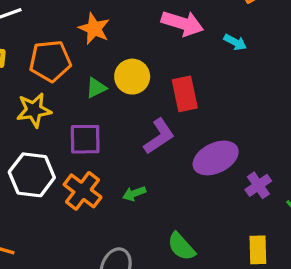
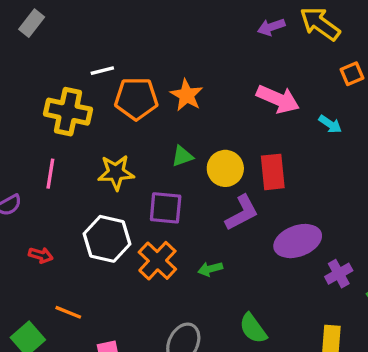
orange pentagon: (50, 61) -> (136, 99), moved
yellow circle: (132, 77) -> (225, 168), moved

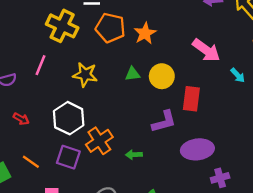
yellow circle: (225, 168) -> (162, 76), moved
purple square: (166, 208) -> (68, 157), moved

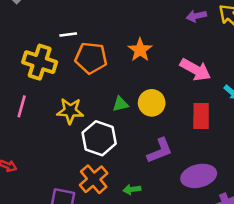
orange star: (145, 33) -> (140, 50), moved
red rectangle: (191, 99) -> (201, 116), moved
white hexagon: (69, 118) -> (99, 138), moved

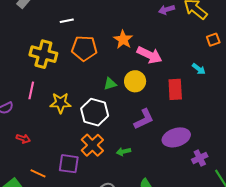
white line: (68, 35) -> (67, 21), moved
pink arrow: (195, 70) -> (149, 55), moved
yellow star: (70, 111) -> (60, 103), moved

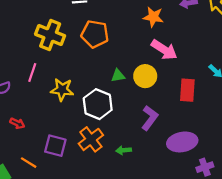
orange star: (123, 40) -> (153, 17), moved, turned -30
purple L-shape: (144, 119) -> (150, 118), turned -35
purple square: (69, 164) -> (55, 146), moved

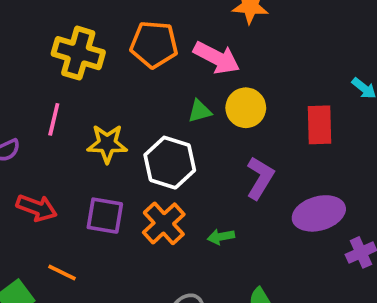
pink arrow: (164, 50) -> (217, 58), moved
red arrow: (17, 123) -> (37, 208), size x1.5
purple square: (55, 146) -> (105, 216), moved

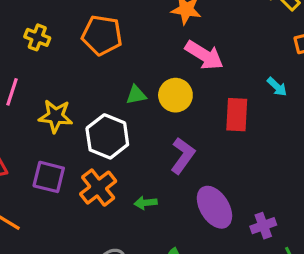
yellow cross: (78, 53) -> (37, 37), size x0.6
pink arrow: (217, 58) -> (204, 55), moved
purple ellipse: (319, 213) -> (214, 207), moved, turned 69

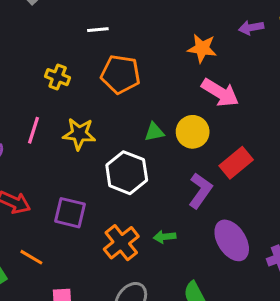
red rectangle: (237, 115) -> (236, 163), moved, turned 48
yellow star: (56, 116) -> (79, 134), moved
orange cross: (98, 188) -> (121, 243), moved

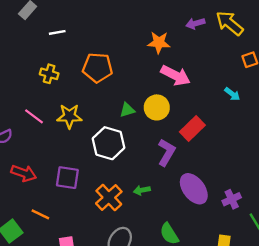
white line: (98, 30) -> (57, 32), moved
pink line: (34, 130) -> (34, 116), turned -66

